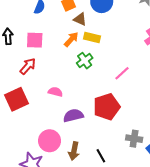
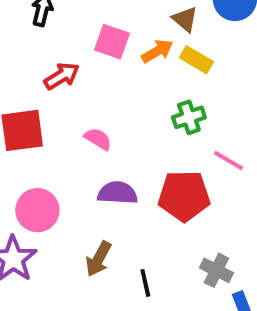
pink square: (35, 40) -> (112, 42), moved
green cross: (85, 61) -> (189, 117), moved
pink line: (122, 73) -> (229, 161), moved, turned 56
pink circle: (50, 141) -> (37, 210), moved

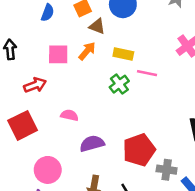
yellow rectangle: (196, 60) -> (123, 54), moved
red arrow: (62, 76) -> (35, 85), turned 30
pink line: (229, 161) -> (147, 73), moved
red pentagon: (184, 196) -> (139, 150), moved

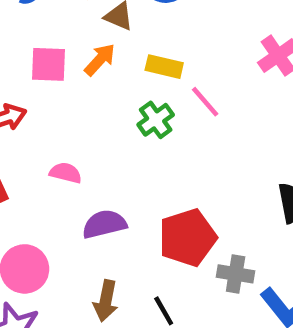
pink line: (147, 73) -> (205, 102), turned 36

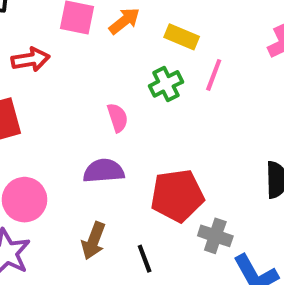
pink line: (205, 102) -> (214, 75), turned 52
pink semicircle: (66, 173) -> (118, 118), moved, turned 48

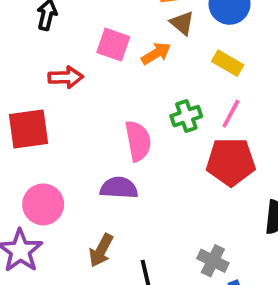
yellow rectangle: (182, 37) -> (228, 63), moved
pink semicircle: (118, 118) -> (138, 141), size x1.5
red pentagon: (177, 196) -> (231, 162), moved

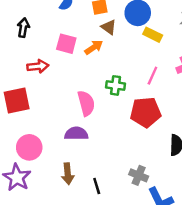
yellow rectangle: (228, 63) -> (153, 35), moved
pink line: (231, 114) -> (152, 76), moved
green cross: (186, 116) -> (115, 85), turned 30
brown arrow: (101, 250) -> (68, 174), turned -30

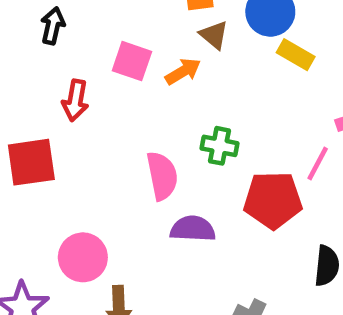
red arrow: (38, 66) -> (75, 100), turned 102
pink line: (152, 76) -> (318, 163), moved
purple semicircle: (76, 134) -> (193, 229), moved
pink circle: (29, 147) -> (83, 257), moved

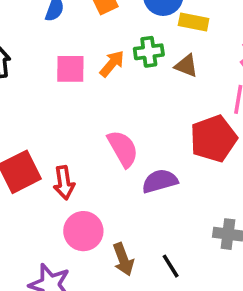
brown triangle: (214, 35) -> (186, 66), moved
red arrow: (75, 100) -> (64, 183), moved
green cross: (220, 146) -> (149, 52), moved

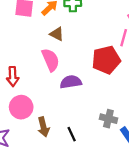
brown triangle: (186, 66) -> (57, 34), moved

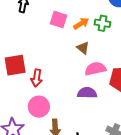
pink semicircle: (51, 60) -> (95, 69), moved, turned -90

